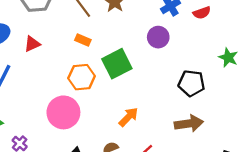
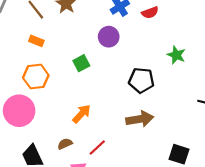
green square: (117, 64) -> (81, 63), moved, size x0.6

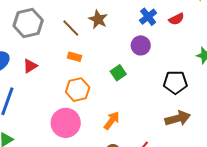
orange arrow: (82, 114) -> (112, 121), moved

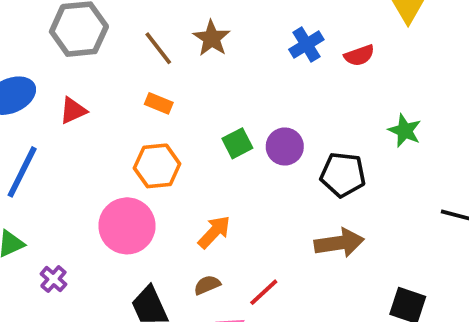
purple circle: (141, 45) -> (285, 147), moved

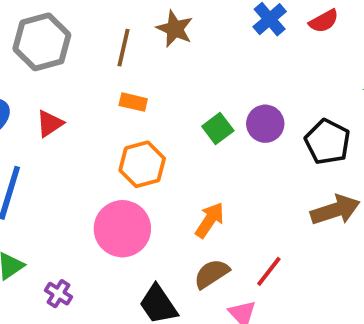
brown line: (158, 48) -> (124, 48), turned 60
black pentagon: (343, 175) -> (328, 142), turned 30
brown semicircle: (207, 285) -> (212, 274), size x1.4

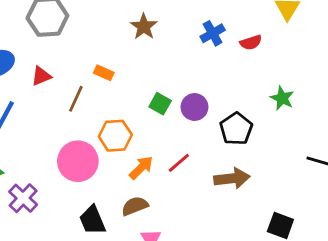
brown line: (124, 48) -> (76, 99), moved
green square: (218, 129) -> (160, 104), turned -35
orange hexagon: (142, 164) -> (115, 136), moved
red line: (269, 271) -> (179, 163), moved
purple cross: (58, 294) -> (23, 198), size x1.5

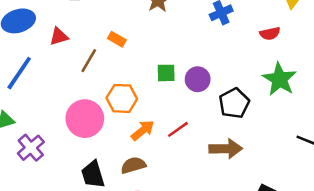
red semicircle: (251, 42) -> (270, 33), moved
green star: (282, 98) -> (280, 79), size x1.5
green square: (160, 104) -> (166, 73), turned -36

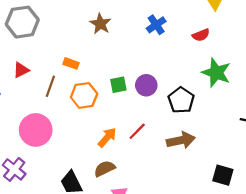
orange hexagon: (122, 98) -> (84, 95), moved
pink circle: (85, 119) -> (36, 130), moved

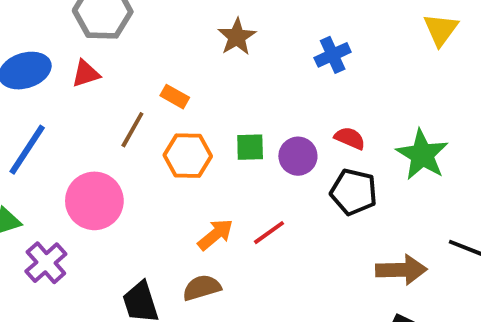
red semicircle: (201, 35) -> (350, 138), moved, turned -144
red triangle: (21, 70) -> (86, 74), moved
black pentagon: (181, 100) -> (354, 192), turned -30
brown arrow: (181, 140) -> (401, 270), moved

